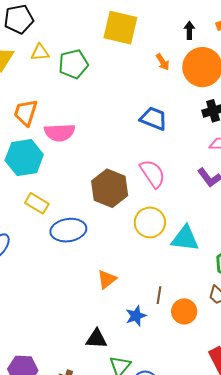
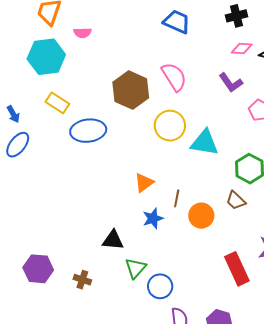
pink semicircle: (60, 132) -> (82, 33), size x0.6
orange triangle: (107, 279) -> (144, 183), moved

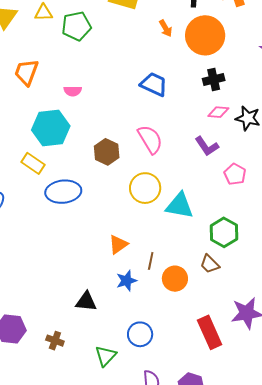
pink semicircle: (82, 33) -> (73, 91), moved
cyan hexagon: (46, 57) -> (51, 128), moved
brown hexagon: (131, 90) -> (107, 152), size x0.7
green triangle: (136, 268) -> (106, 356), moved
blue circle: (160, 286) -> (140, 334), moved

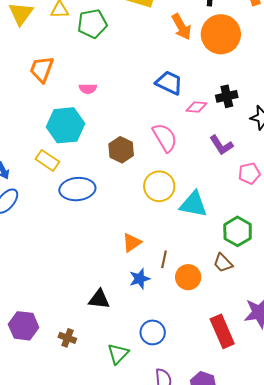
orange arrow: (166, 28) -> (181, 27), size x1.5
black cross: (214, 79) -> (227, 96), moved
pink diamond: (218, 112) -> (196, 107), moved
pink pentagon: (235, 174) -> (249, 173), turned 30

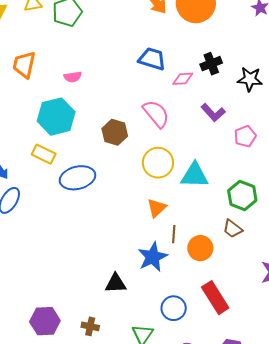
orange triangle: (132, 243) -> (157, 208), moved
blue star: (140, 279) -> (153, 257), size x1.4
red rectangle: (222, 331) -> (215, 298), moved

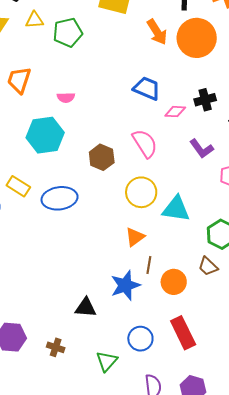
yellow rectangle: (44, 154) -> (18, 186), moved

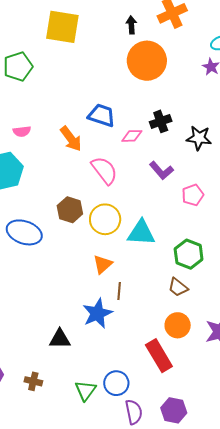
orange arrow: (157, 32) -> (71, 139), moved
brown hexagon: (102, 157) -> (70, 210), moved
blue ellipse: (60, 198) -> (24, 232), turned 32
orange circle: (174, 282) -> (178, 325), moved
blue circle: (140, 339) -> (116, 383), moved

